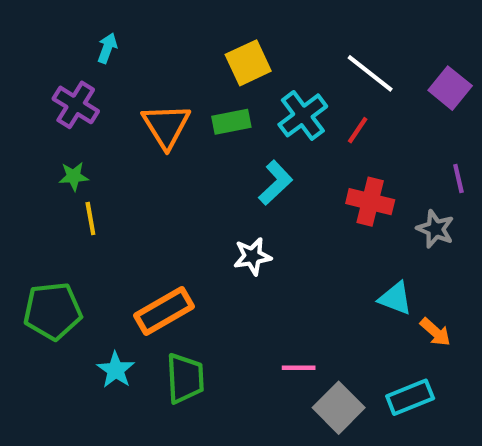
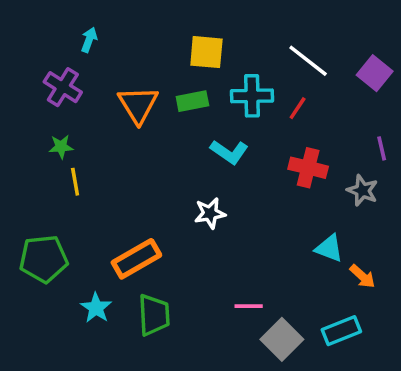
yellow square: (248, 63) -> (206, 52), turned 30
cyan cross: (303, 115) -> (252, 96), turned 36
cyan L-shape: (276, 183) -> (229, 152), turned 78

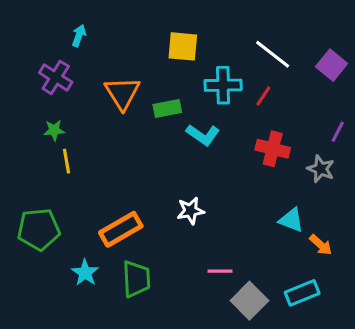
green rectangle: (192, 101) -> (167, 108), moved
purple line: (382, 148) -> (338, 132), turned 40
white star: (210, 213) -> (191, 211), moved

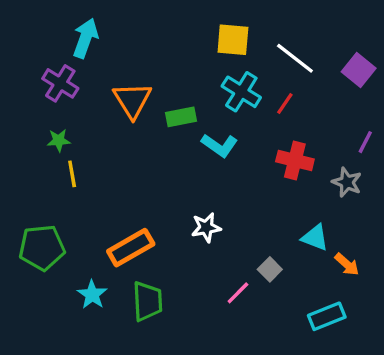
cyan arrow: (79, 36) -> (85, 38), size x1.6
yellow square: (183, 46) -> (233, 40), moved
cyan cross: (223, 85) -> (241, 92), turned 33
pink line: (220, 271) -> (238, 293), turned -45
gray square: (249, 301) -> (270, 269), moved, size x0.6

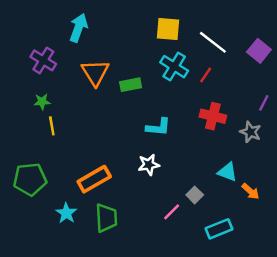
cyan arrow: (85, 38) -> (78, 28), moved
cyan L-shape: (219, 145) -> (158, 127), moved, turned -30
cyan rectangle: (327, 316) -> (219, 229), moved

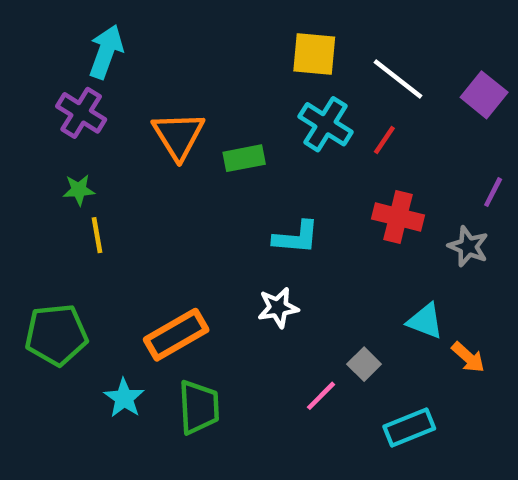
cyan arrow: (78, 28) -> (106, 52), moved

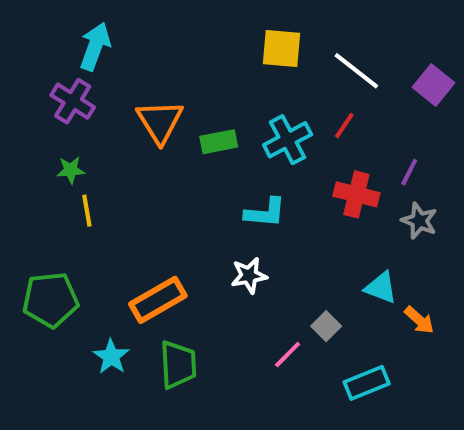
cyan cross: (326, 124) -> (288, 140), moved, turned 30
purple line: (493, 192) -> (409, 172), moved

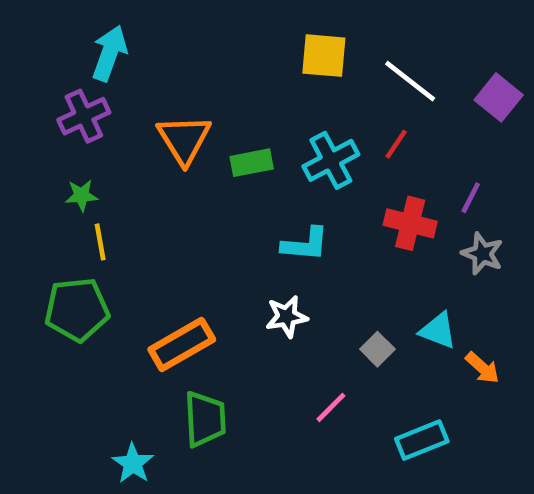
purple cross: (73, 101) -> (84, 116), turned 33
green pentagon: (50, 300) -> (77, 310), moved
gray square: (326, 326) -> (377, 349), moved
cyan star: (111, 357) -> (133, 463), moved

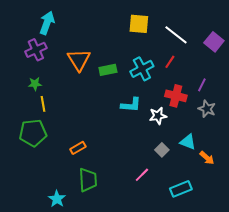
white star: (287, 317) -> (158, 116), moved
orange rectangle: (182, 345) -> (78, 148), size x0.6

